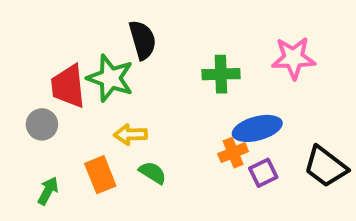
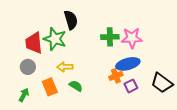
pink star: (293, 58) -> (132, 38), moved
gray circle: (42, 124) -> (28, 67), moved

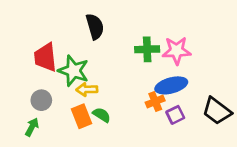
green star: (55, 39) -> (73, 71), moved
gray circle: (28, 67) -> (41, 100), moved
orange rectangle: (50, 87) -> (81, 116), moved

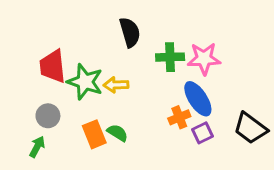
black semicircle: (95, 27) -> (130, 32), moved
blue ellipse: (171, 85) -> (198, 99), turned 72
yellow arrow: (87, 89) -> (116, 85), moved

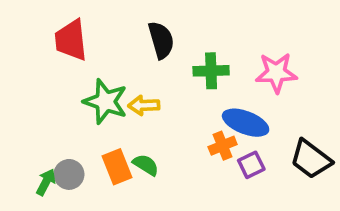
pink star: (204, 59) -> (276, 73), moved
red trapezoid: (53, 66) -> (71, 40), moved
blue ellipse: (198, 99) -> (246, 123), turned -36
gray circle: (48, 116) -> (69, 174), moved

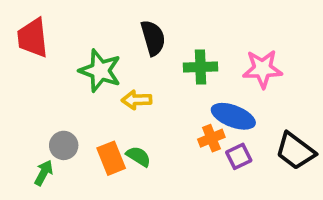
red trapezoid: (71, 40) -> (33, 38), moved
green star: (105, 102) -> (100, 71), moved
gray circle: (69, 174) -> (64, 145), moved

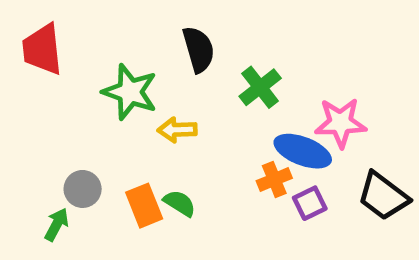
green cross: (200, 67) -> (260, 87), turned -36
pink star: (262, 69) -> (341, 123), moved

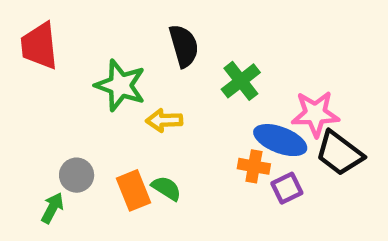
orange cross: (274, 180) -> (254, 166), turned 32
black trapezoid: (383, 196) -> (339, 153), moved

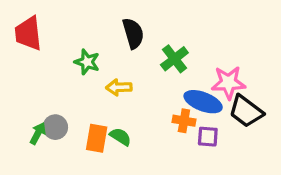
green star: (120, 85) -> (87, 62), size x0.7
purple square: (287, 188) -> (208, 137), turned 30
orange rectangle: (133, 190) -> (97, 138), turned 32
green arrow: (52, 208) -> (38, 133), moved

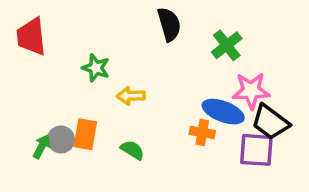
black semicircle: (133, 33) -> (169, 24), moved
green cross: (174, 59) -> (227, 45), moved
purple square: (208, 137) -> (256, 150), moved, size x1.5
orange rectangle: (97, 138) -> (85, 134), moved

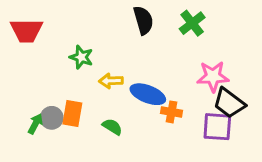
red trapezoid: (31, 37) -> (27, 31), turned -84
green cross: (227, 45) -> (192, 23), moved
blue ellipse: (223, 112) -> (148, 94), moved

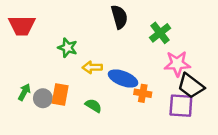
green cross: (192, 23) -> (160, 33), moved
green arrow: (35, 124) -> (24, 92), moved

